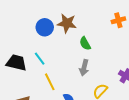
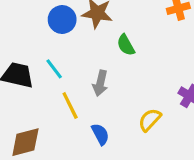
gray arrow: (84, 68) -> (100, 83), moved

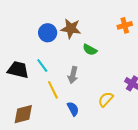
green semicircle: (126, 45) -> (90, 50), turned -32

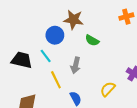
blue circle: (48, 33) -> (55, 35), moved

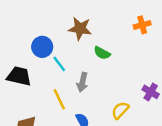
blue circle: (55, 35) -> (42, 47), moved
cyan line: (46, 56) -> (59, 64), moved

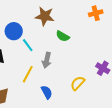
yellow line: (59, 99) -> (28, 74), turned 54

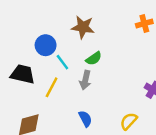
green semicircle: (63, 36) -> (94, 58), moved, turned -64
yellow line: (28, 74) -> (52, 87), moved
yellow semicircle: (78, 83) -> (129, 121), moved

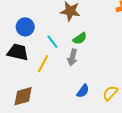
blue circle: (46, 45) -> (25, 27), moved
blue semicircle: (85, 119) -> (83, 91), moved, turned 64

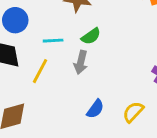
cyan line: (52, 42) -> (53, 41), turned -56

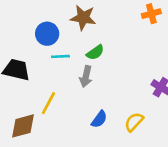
blue circle: (15, 20) -> (47, 34), moved
yellow line: (40, 71) -> (48, 103), moved

